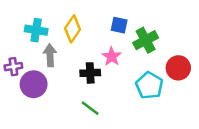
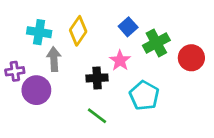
blue square: (119, 25) -> (128, 27), turned 36
red circle: (178, 68) -> (191, 58), moved
cyan pentagon: (149, 85) -> (144, 96), moved

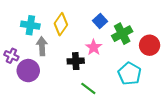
purple cross: (15, 71) -> (11, 56), turned 32
cyan pentagon: (144, 96) -> (129, 74), moved
green line: (97, 116) -> (88, 88), moved

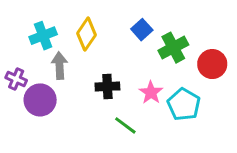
cyan cross: (30, 25) -> (43, 36), turned -30
pink star: (94, 47) -> (151, 92), moved

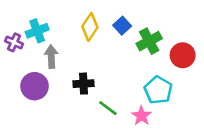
yellow diamond: (86, 34) -> (90, 27), moved
purple cross: (16, 79) -> (14, 42), moved
black cross: (107, 86) -> (83, 84), moved
pink star: (151, 92) -> (141, 116), moved

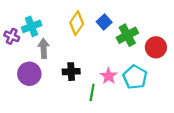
green line: (108, 108) -> (92, 92), turned 63
pink star: (141, 116) -> (109, 76), moved

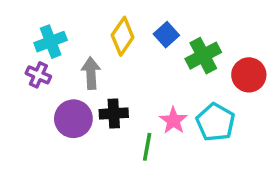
purple cross: (12, 36) -> (38, 75), moved
gray arrow: (44, 48) -> (91, 73), moved
purple circle: (29, 74) -> (73, 119), moved

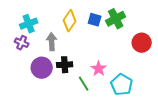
blue square: (166, 35) -> (95, 20), turned -32
green cross: (203, 56) -> (116, 19), moved
cyan pentagon: (216, 122) -> (122, 85), moved
green line: (147, 147) -> (84, 84), turned -42

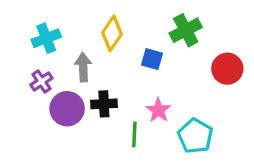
blue square: (95, 20) -> (152, 59), moved
purple cross: (22, 43) -> (41, 81), moved, turned 32
green line: (84, 84) -> (134, 134), turned 35

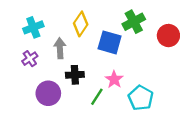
blue square: (152, 59) -> (110, 42), size x1.5
red circle: (227, 69) -> (168, 36), moved
purple circle: (67, 109) -> (48, 93), moved
green line: (134, 134) -> (97, 97), turned 30

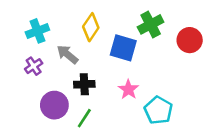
gray arrow: (60, 48) -> (67, 54), turned -48
green line: (97, 97) -> (84, 118), moved

